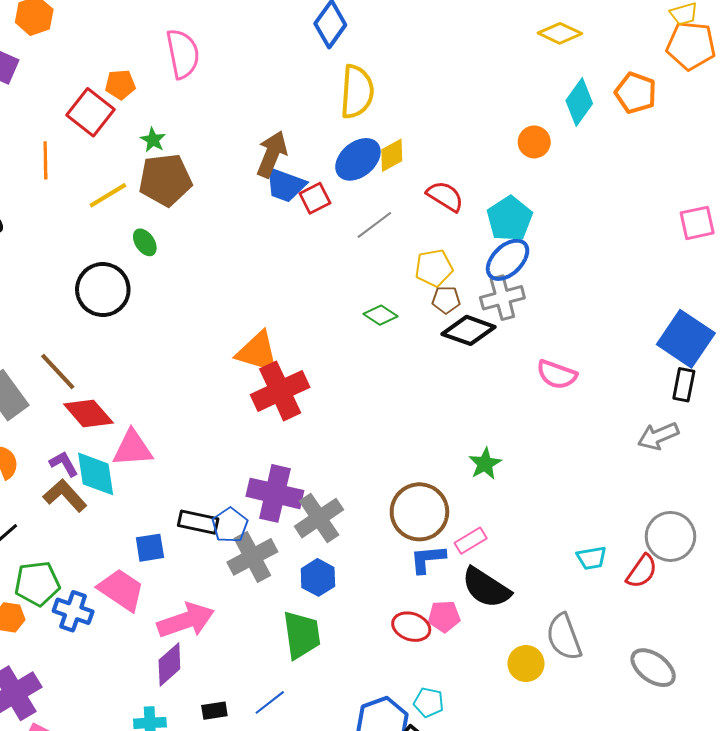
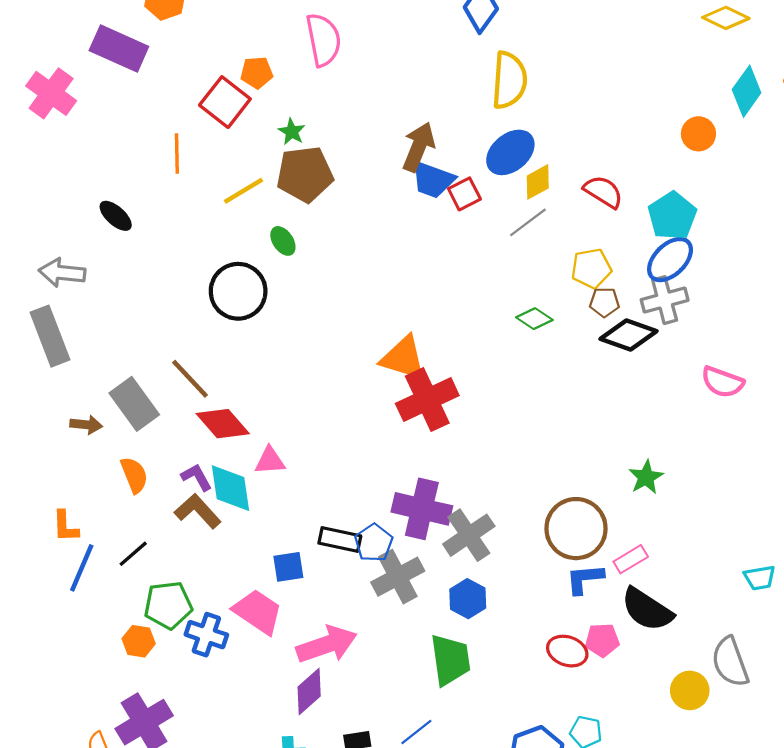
yellow diamond: (392, 155) -> (538, 182), moved
pink triangle: (133, 448) -> (270, 461), size x0.7

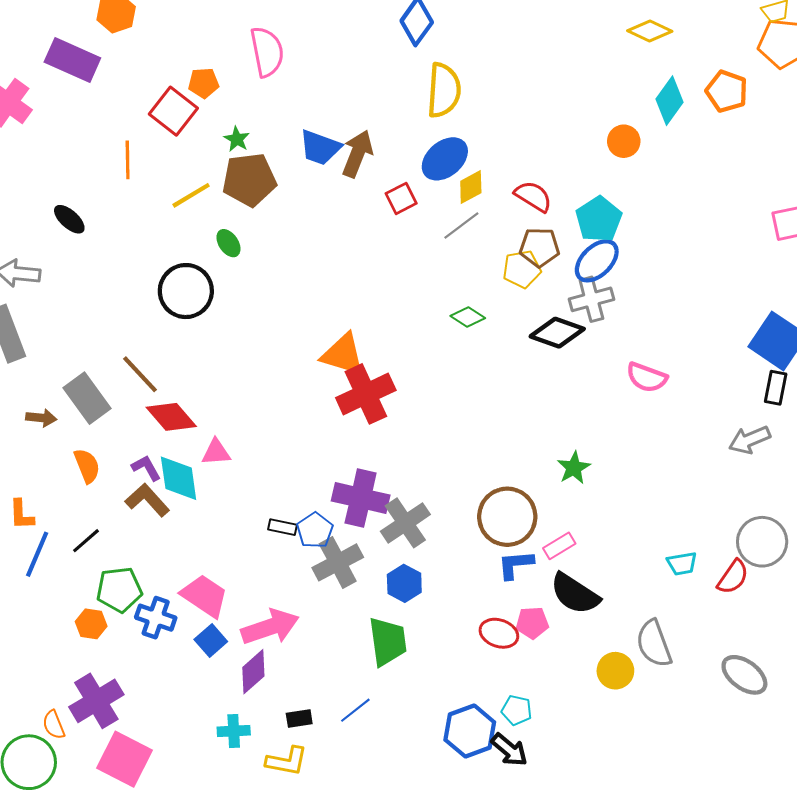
blue trapezoid: (433, 180) -> (320, 147), moved
brown pentagon: (604, 302) -> (539, 247), moved, size x1.4
black rectangle: (340, 540) -> (283, 527), size x0.7
blue square: (288, 567) -> (211, 641), moved, turned -32

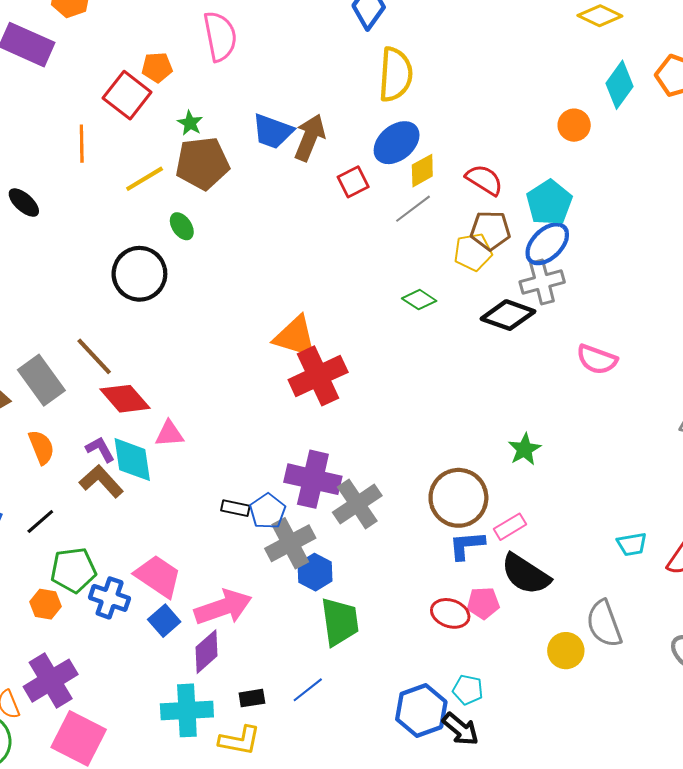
blue hexagon: (404, 583) -> (315, 572), moved
cyan cross: (234, 731) -> (187, 710), size x1.6

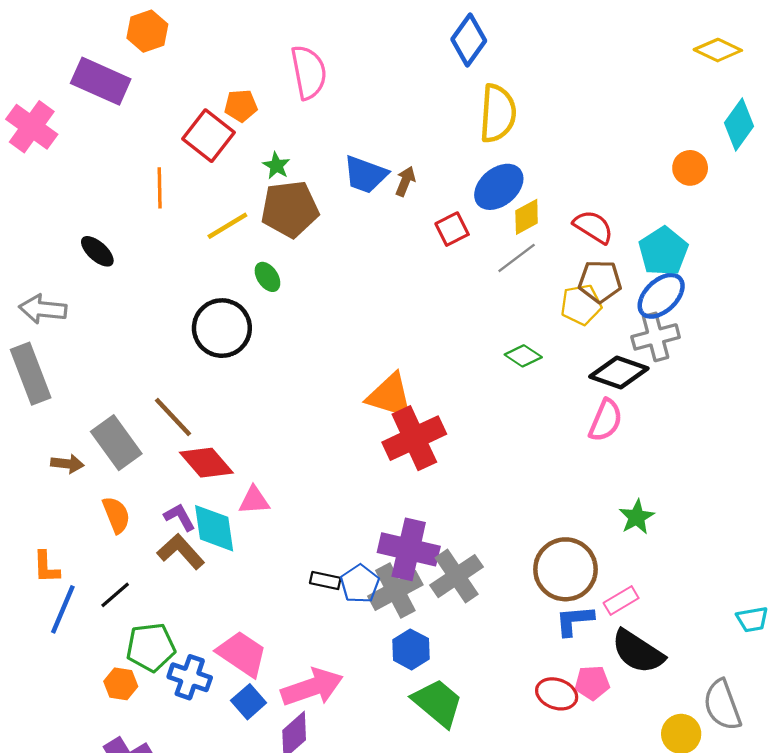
brown arrow: (310, 137) -> (405, 181), size x0.6
pink semicircle: (597, 359) -> (606, 420), moved, turned -87
gray cross: (290, 543) -> (395, 590), moved
green trapezoid: (340, 622) -> (438, 703), turned -42

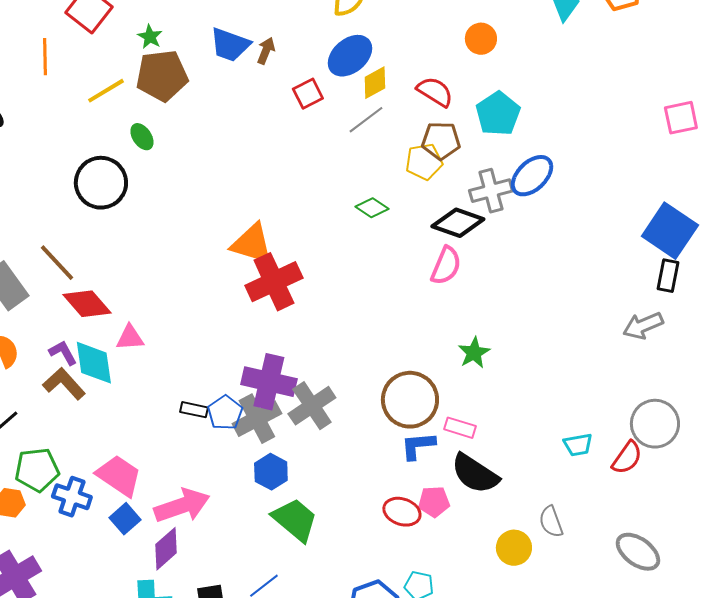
orange circle: (690, 168) -> (481, 39), moved
blue ellipse: (661, 296) -> (532, 176), moved
pink rectangle: (621, 600) -> (460, 428), turned 48
gray semicircle: (722, 705) -> (551, 522), size x0.7

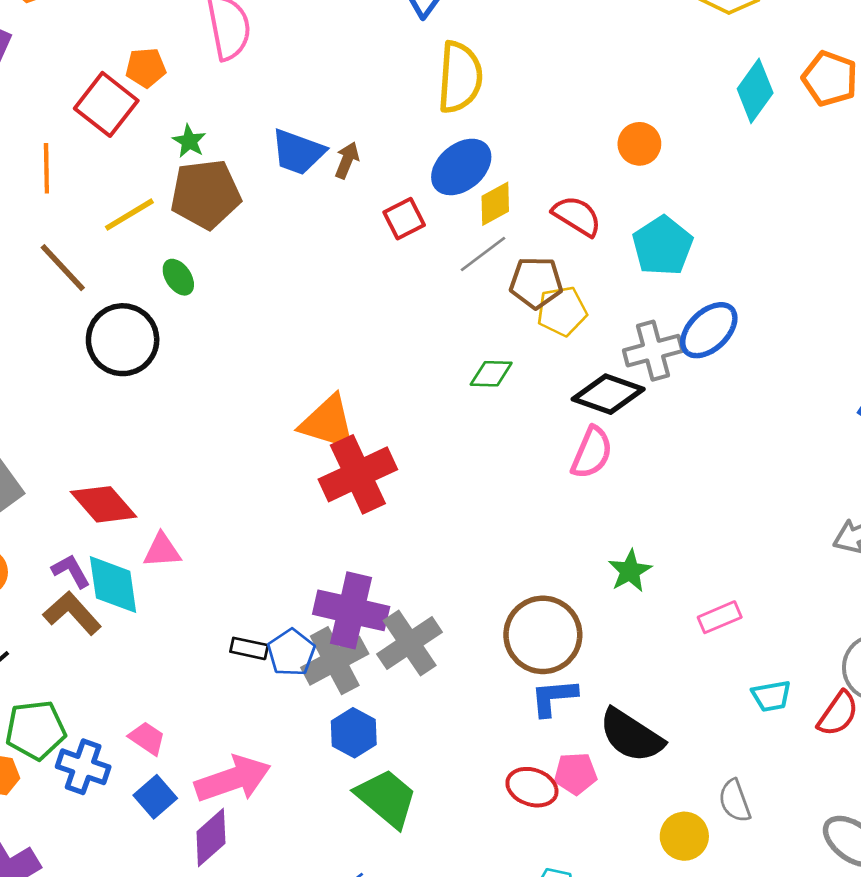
brown pentagon: (441, 141) -> (536, 283), moved
green diamond: (372, 208) -> (491, 374), turned -32
brown line: (57, 263) -> (63, 268), moved
pink rectangle: (460, 428) -> (720, 617), moved, turned -40
pink trapezoid: (119, 476) -> (147, 738), size x0.6

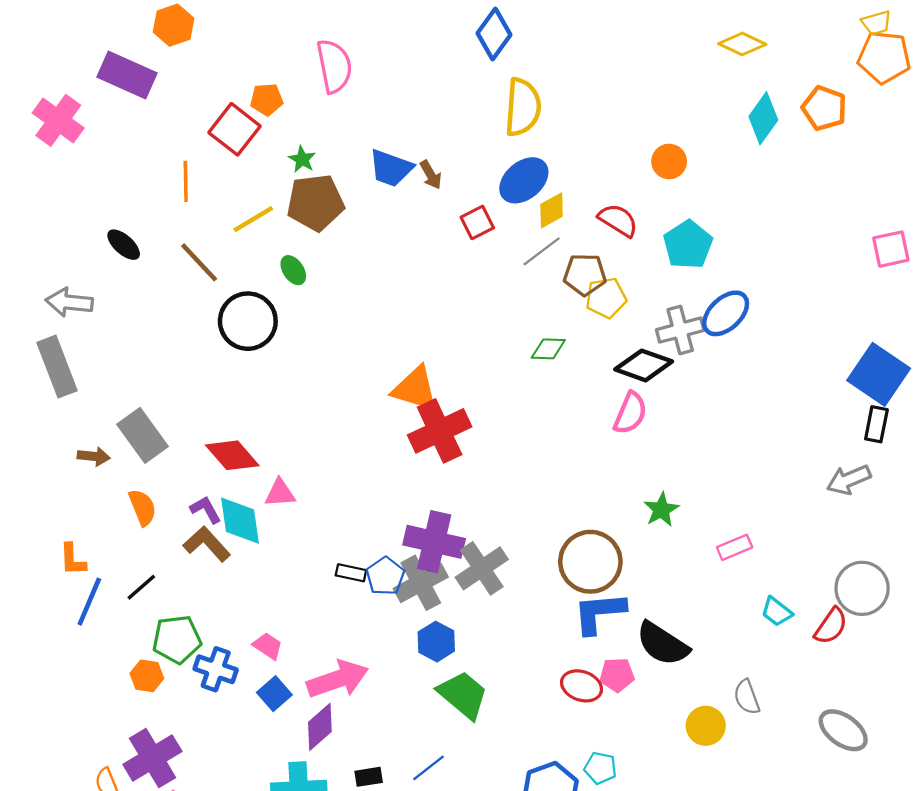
brown arrow: (347, 160) -> (431, 175), turned 128
cyan trapezoid: (771, 696) -> (777, 612), turned 48
blue L-shape: (554, 697) -> (599, 613), size x1.4

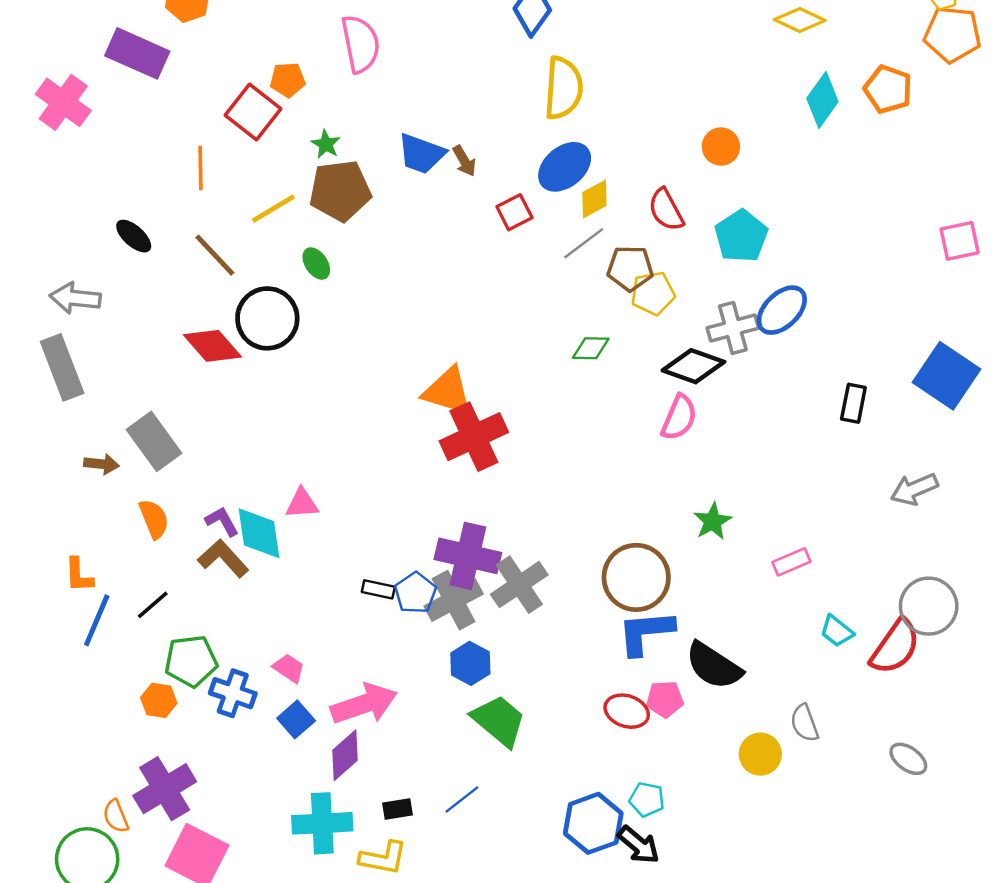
red semicircle: (618, 220) -> (666, 210), turned -150
black rectangle: (876, 424) -> (853, 403), moved
red diamond: (232, 455) -> (212, 346), moved
red semicircle: (831, 626) -> (895, 647), size x1.4
gray ellipse: (843, 730) -> (908, 759), size x0.7

